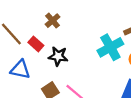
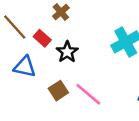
black star: (58, 56) -> (67, 52), turned 30

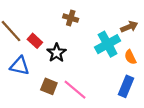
brown cross: (61, 12) -> (71, 18), moved, turned -32
brown square: (58, 91) -> (49, 86), turned -35

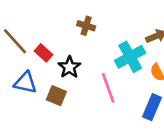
brown square: (49, 86) -> (56, 96), moved
pink line: (75, 90) -> (108, 88), moved, turned 30

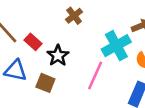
brown cross: (86, 26) -> (74, 16), turned 35
pink line: (108, 88) -> (95, 75), turned 44

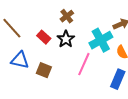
red rectangle: (33, 42) -> (44, 37), moved
black star: (58, 56) -> (66, 39), moved

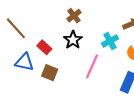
red rectangle: (44, 37) -> (44, 47), moved
cyan cross: (101, 40) -> (110, 41), size x0.7

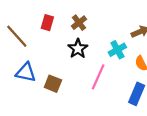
red rectangle: (44, 47) -> (47, 23), moved, turned 64

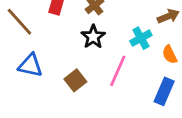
brown square: (53, 84) -> (75, 80), moved, turned 30

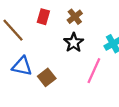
brown square: (75, 80) -> (47, 77), moved

